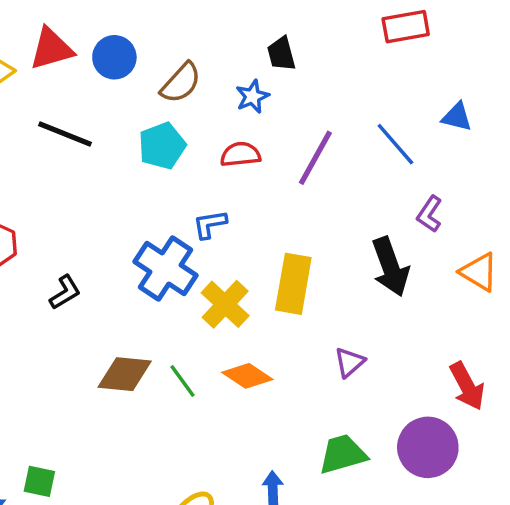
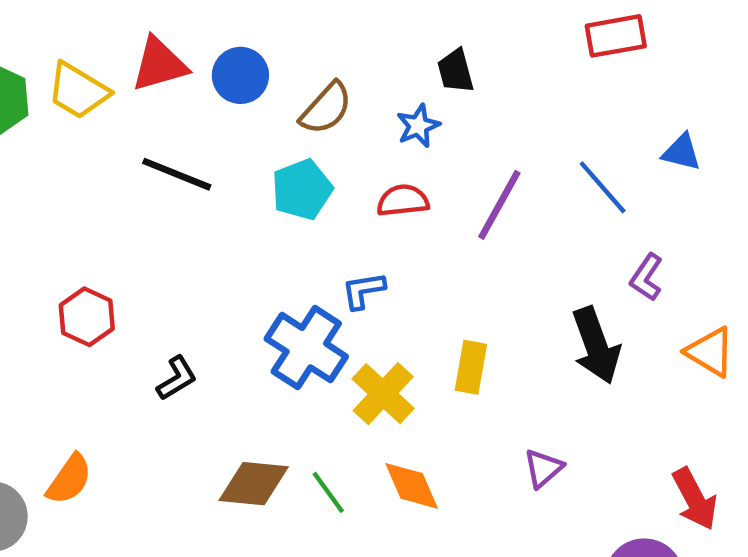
yellow rectangle: (293, 284) -> (471, 367), size x0.7
orange diamond: (247, 376) -> (412, 486), turned 33

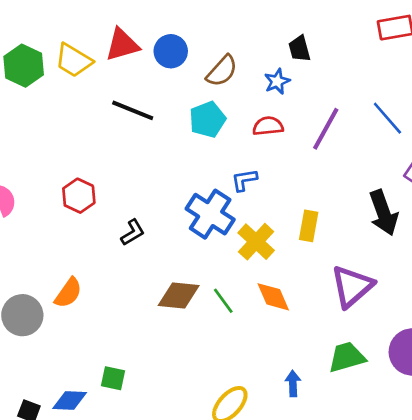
purple triangle: (543, 468) -> (352, 286), size x1.8

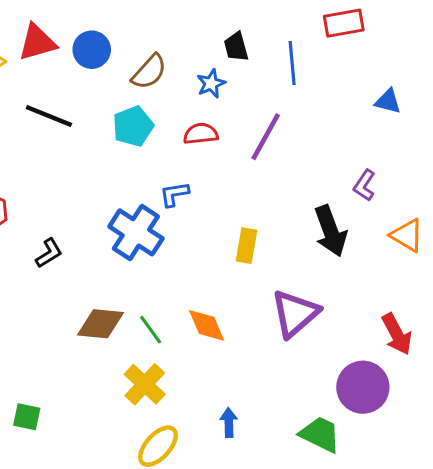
blue line: (387, 118) -> (292, 63), moved, turned 36
yellow cross: (256, 242) -> (145, 384), moved
green trapezoid: (347, 357) -> (320, 434), moved, turned 42

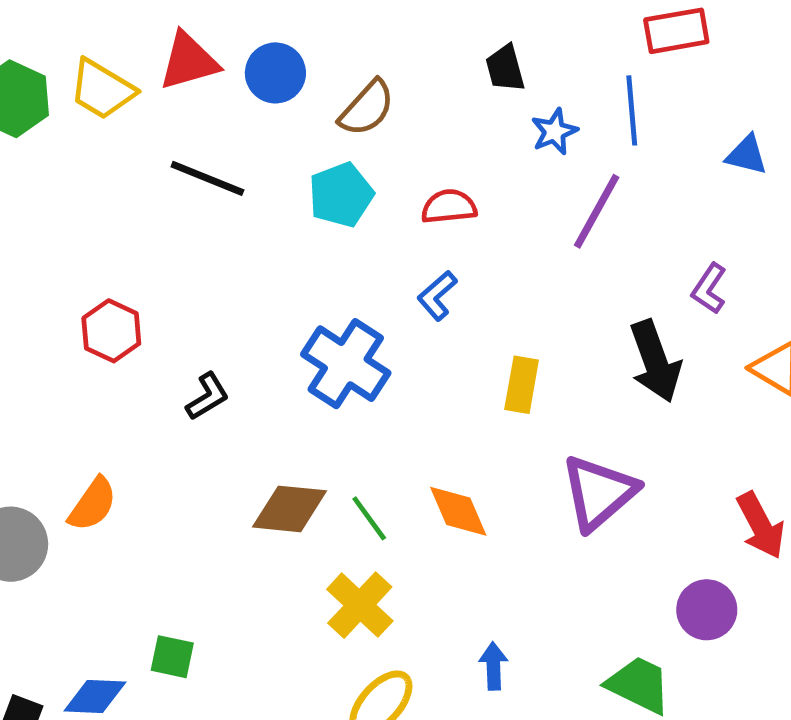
blue line: (292, 63) -> (632, 110), moved
blue star: (211, 84) -> (554, 132), moved
purple line: (266, 137) -> (597, 211), moved
blue L-shape: (174, 194) -> (437, 296), moved, turned -32
purple circle: (363, 387) -> (707, 610), size x0.7

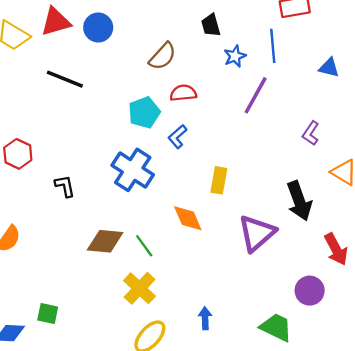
brown semicircle: (367, 108) -> (163, 56), moved
cyan pentagon: (341, 195) -> (144, 113), moved
black arrow: (655, 361) -> (299, 201), moved
black L-shape: (207, 396) -> (65, 186), turned -70
orange diamond: (458, 511) -> (188, 218), moved

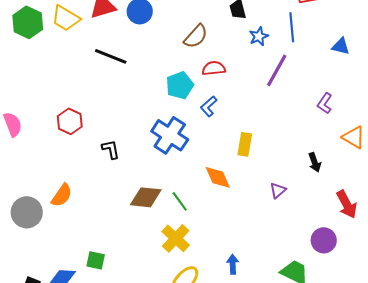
black arrow: (299, 201) -> (315, 162), size x0.6
purple triangle: (257, 233) -> (278, 190), size x0.5

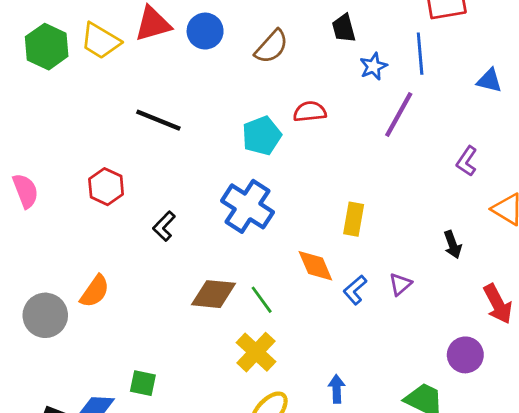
brown semicircle: (196, 36) -> (272, 47), moved
black line: (111, 56) -> (158, 120), moved
blue L-shape: (209, 106) -> (355, 290), moved
black L-shape: (111, 149) -> (164, 226), turned -125

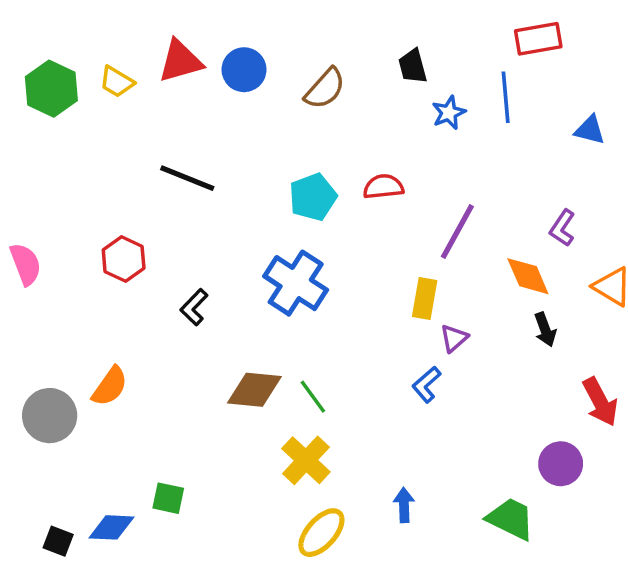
yellow trapezoid: (100, 41) -> (117, 82), size x0.7
red semicircle: (310, 112) -> (383, 187), moved
purple line: (399, 114) -> (457, 231), moved
orange diamond: (315, 266) -> (528, 276), moved
purple triangle: (400, 284) -> (454, 338), moved

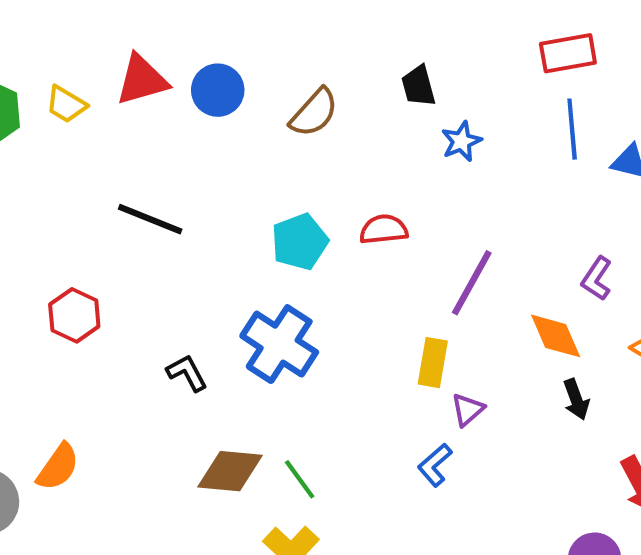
blue line: (506, 97) -> (572, 129), moved
black L-shape: (194, 307) -> (187, 373), moved, turned 108

